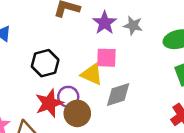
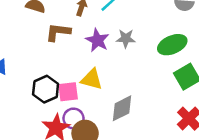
pink square: (106, 58) -> (68, 92), moved
yellow triangle: (92, 74) -> (92, 79), moved

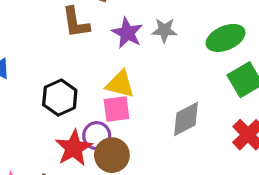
brown L-shape: (58, 32) -> (76, 22), turned -105
pink square: (68, 92) -> (116, 109), moved
gray diamond: (122, 108) -> (186, 119), moved

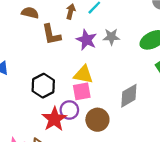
brown circle: (112, 155) -> (97, 120), moved

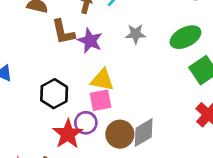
purple star: (86, 40) -> (90, 41), moved
gray diamond: (129, 96) -> (144, 133), moved

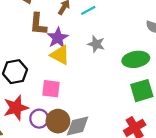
yellow triangle: (102, 80) -> (60, 55), moved
purple circle: (86, 123) -> (39, 119), moved

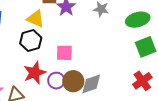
yellow triangle: (60, 55) -> (36, 19), moved

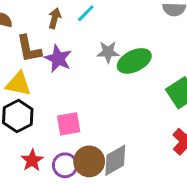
green ellipse: (138, 20) -> (134, 61), moved
red star: (35, 73) -> (32, 160), size x0.7

